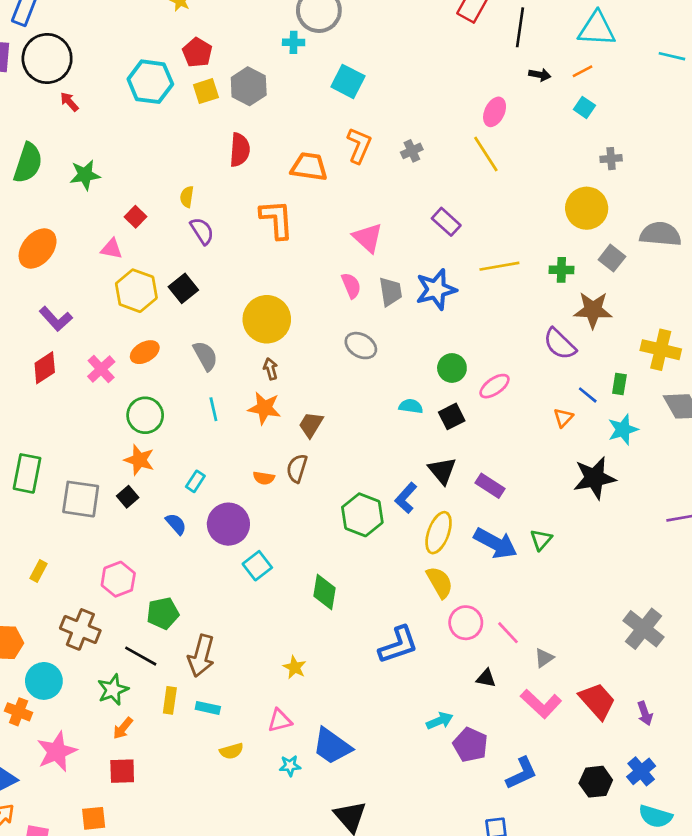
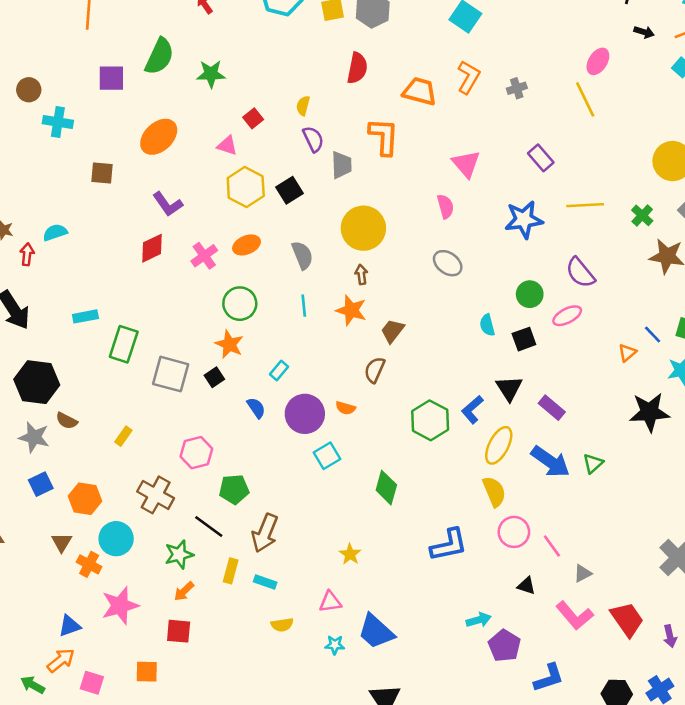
green cross: (561, 270) -> (642, 215), turned 35
gray trapezoid: (390, 292) -> (342, 165), moved
purple semicircle: (560, 344) -> (580, 273), moved
cyan semicircle: (411, 406) -> (487, 325), turned -120
orange semicircle: (264, 478) -> (345, 408), moved

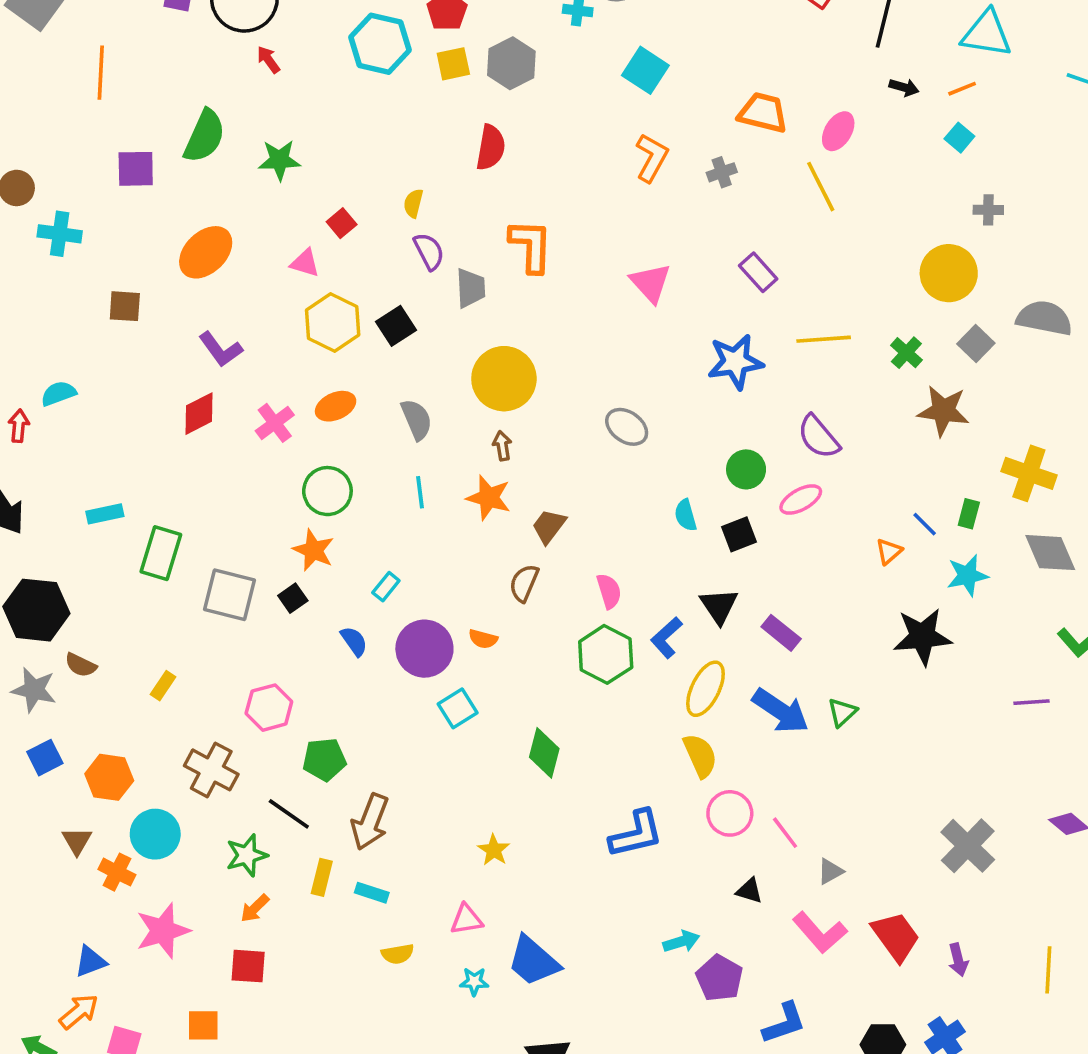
orange trapezoid: (420, 91) -> (763, 113), moved
pink semicircle: (445, 206) -> (609, 591), moved

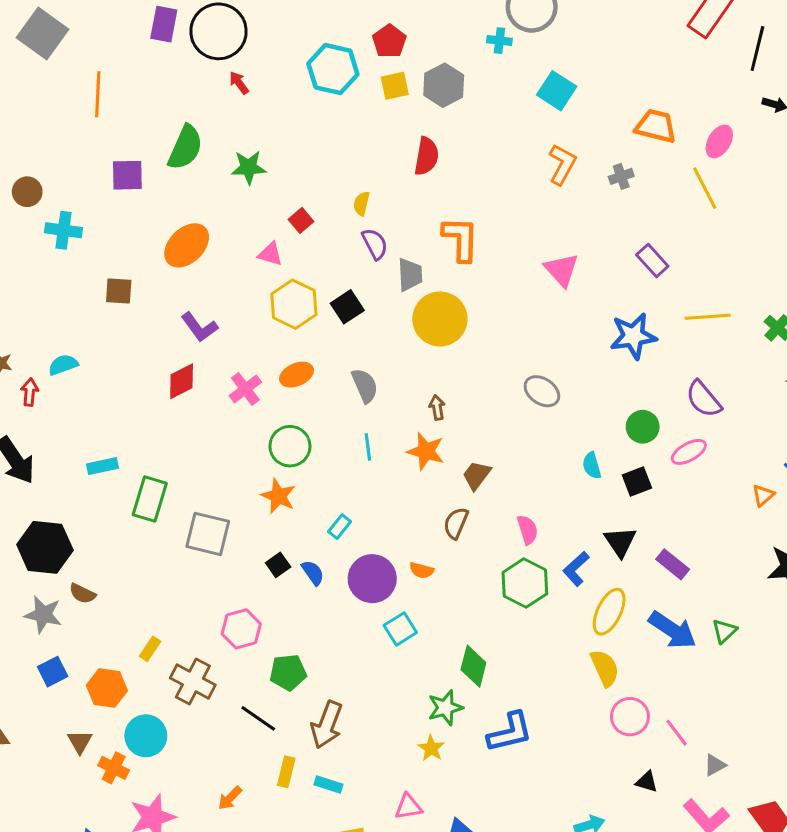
yellow circle: (504, 379) -> (440, 319), moved
black square: (293, 598) -> (278, 565), moved
yellow rectangle: (163, 686) -> (150, 649), moved
blue L-shape: (636, 834) -> (510, 732), moved
green star: (247, 855) -> (445, 708), moved

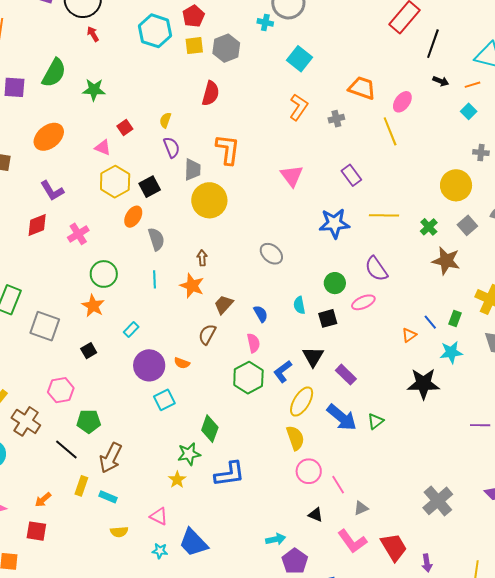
orange ellipse: (297, 375) -> (133, 217), moved, turned -40
blue semicircle: (313, 573) -> (261, 314), moved
pink triangle: (408, 807) -> (159, 516), turned 30

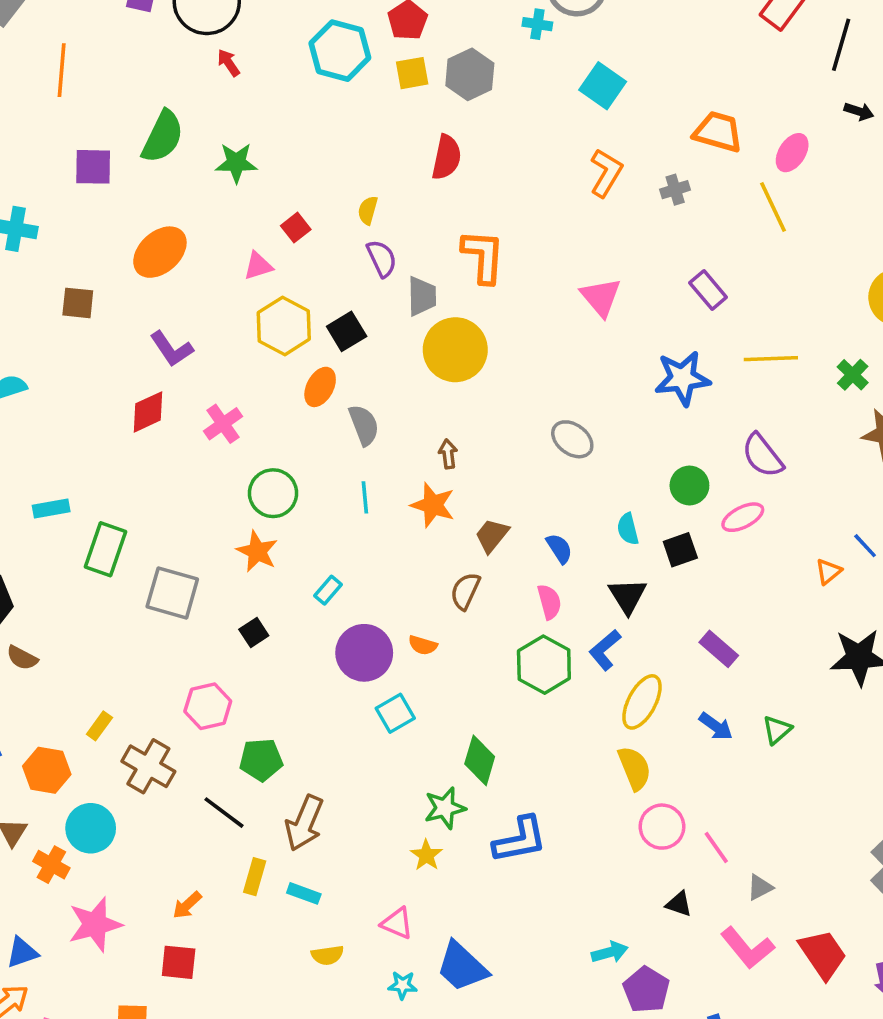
pink triangle: (103, 148) -> (258, 266), turned -36
black triangle: (313, 357) -> (628, 596), moved
blue arrow: (342, 417) -> (716, 726), size x0.6

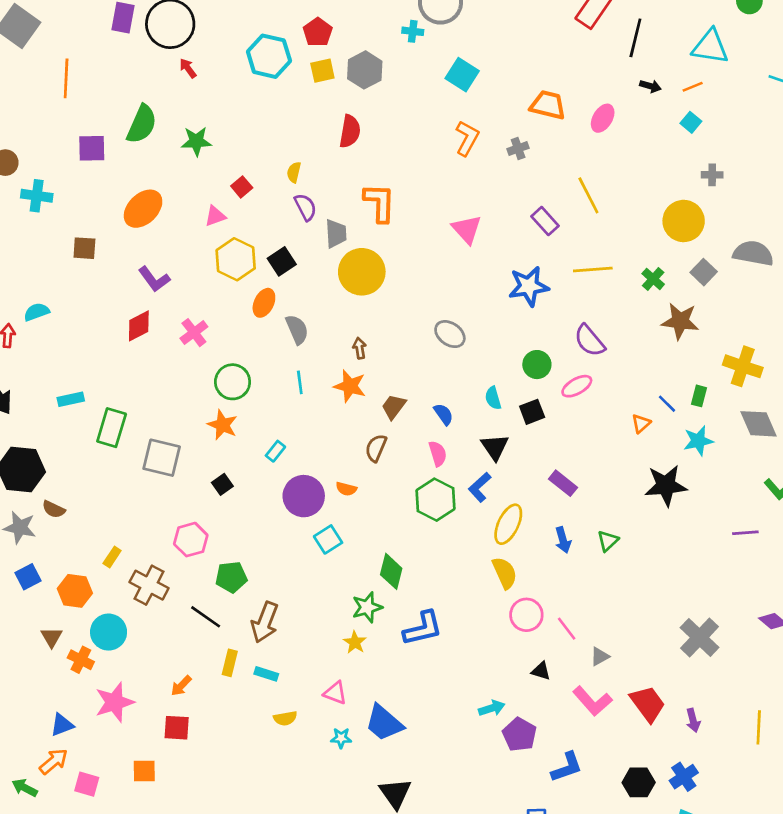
yellow line: (773, 207) -> (588, 195), moved
blue arrow: (716, 726) -> (563, 540), turned 40

